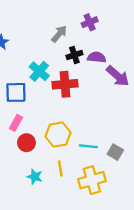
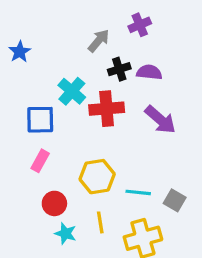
purple arrow: (118, 76) -> (160, 120), moved
red circle: (26, 143) -> (54, 203), moved

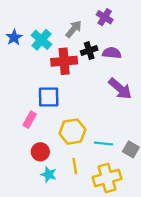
purple cross: (140, 25) -> (105, 17), turned -35
cyan cross: (72, 91) -> (41, 40), moved
red cross: (107, 109) -> (64, 61), moved
blue square: (40, 120) -> (49, 97), moved

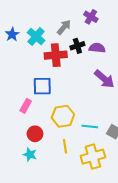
cyan star: (49, 174) -> (30, 155), moved

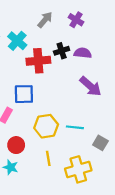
gray arrow: (64, 27) -> (45, 20), moved
cyan line: (90, 127) -> (75, 127), moved

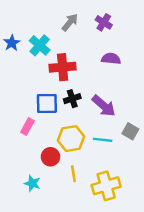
black cross: (62, 51) -> (72, 99), moved
purple arrow: (90, 86) -> (104, 106), moved
gray square: (100, 143) -> (130, 131), moved
red circle: (16, 145) -> (50, 157), moved

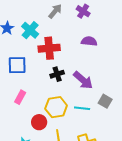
blue square: (47, 103) -> (17, 65), moved

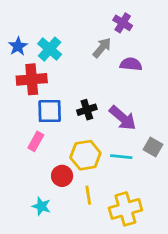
gray arrow: (55, 11) -> (102, 48), moved
red cross: (49, 48) -> (32, 79), moved
blue square: (17, 65) -> (50, 111), moved

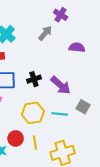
purple semicircle: (131, 64) -> (77, 47), moved
red circle: (62, 176) -> (16, 138), moved

